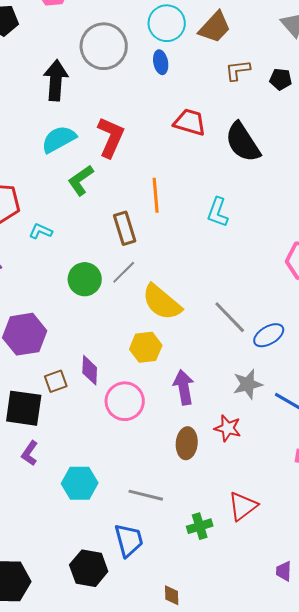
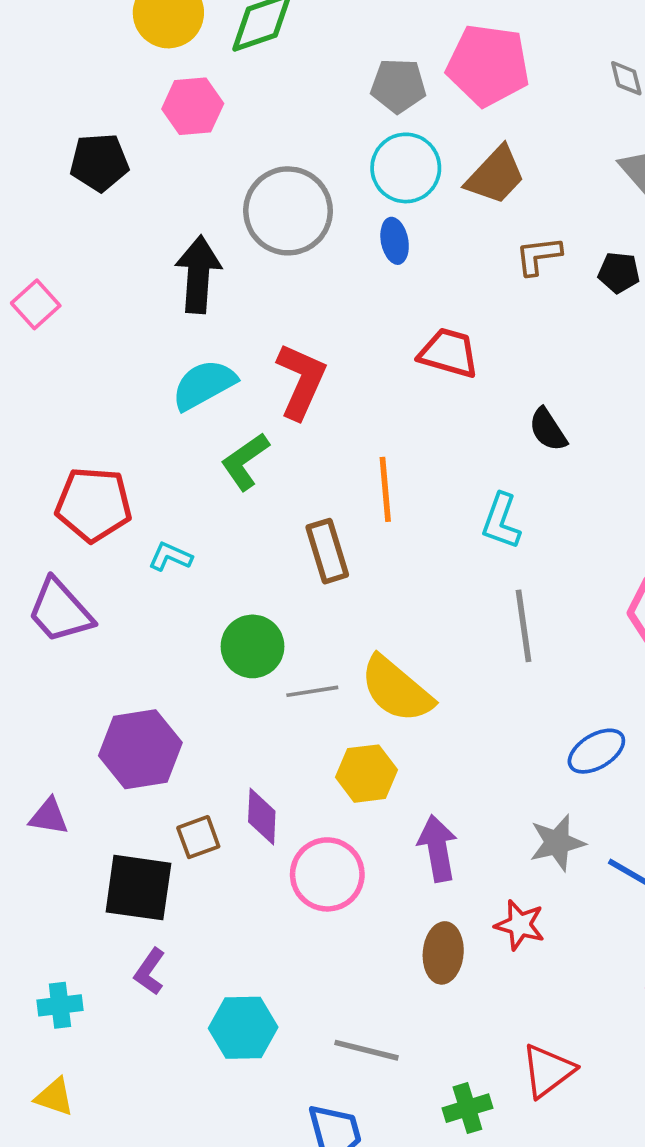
black semicircle: (243, 142) -> (548, 430), moved, size x0.6
gray line: (124, 272) -> (312, 691), moved, turned 36
gray line: (230, 317) -> (524, 626), moved, turned 36

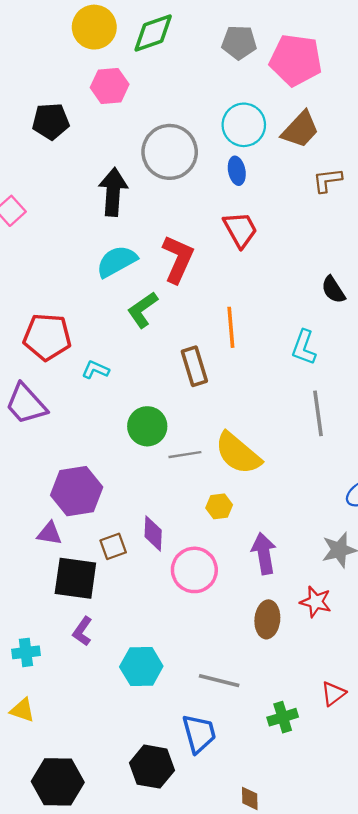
gray pentagon: (398, 86) -> (239, 42), moved
red trapezoid: (449, 353) -> (240, 230), moved, turned 45
yellow hexagon: (367, 774) -> (219, 506), size x0.7
purple triangle: (49, 817) -> (50, 533), moved
red triangle: (548, 1071) -> (333, 694), size x0.7

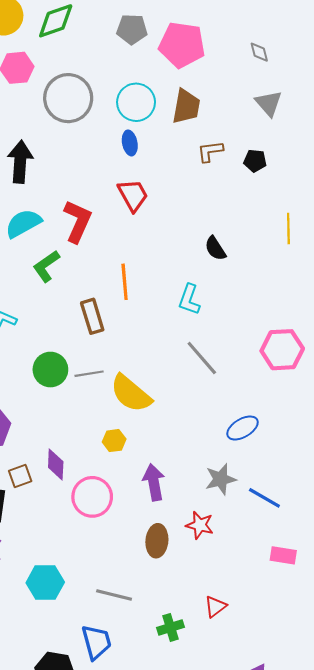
brown trapezoid: (300, 130) -> (186, 106), turned -33
gray circle: (170, 152) -> (68, 98), moved
gray line: (318, 413) -> (202, 358), turned -33
gray line: (185, 455) -> (89, 374), moved

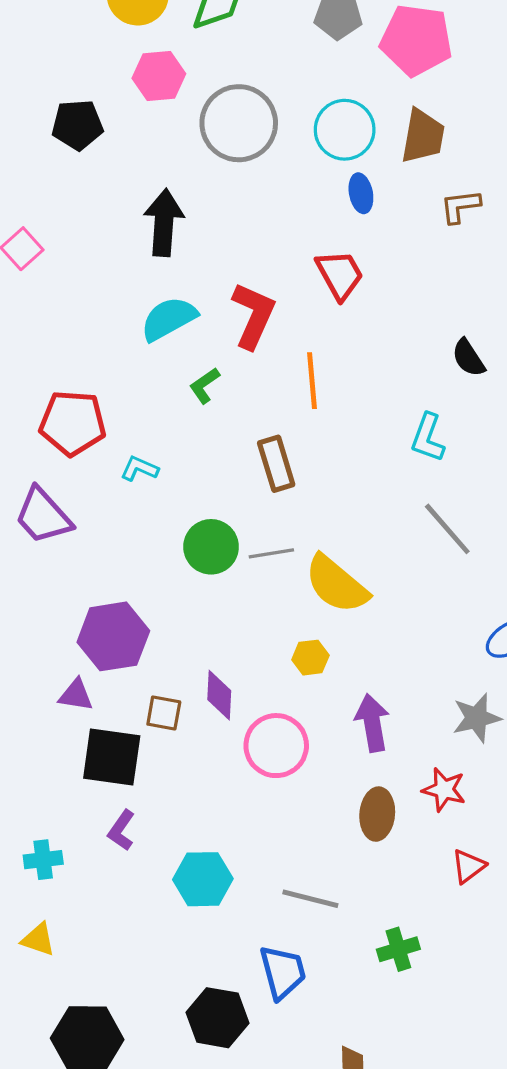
blue ellipse: (130, 143) -> (361, 193), moved
green L-shape: (46, 266) -> (205, 386), size x0.7
orange line: (125, 282) -> (312, 381), moved
brown square: (20, 476) -> (164, 713), turned 30
red triangle: (215, 607) -> (468, 866), moved

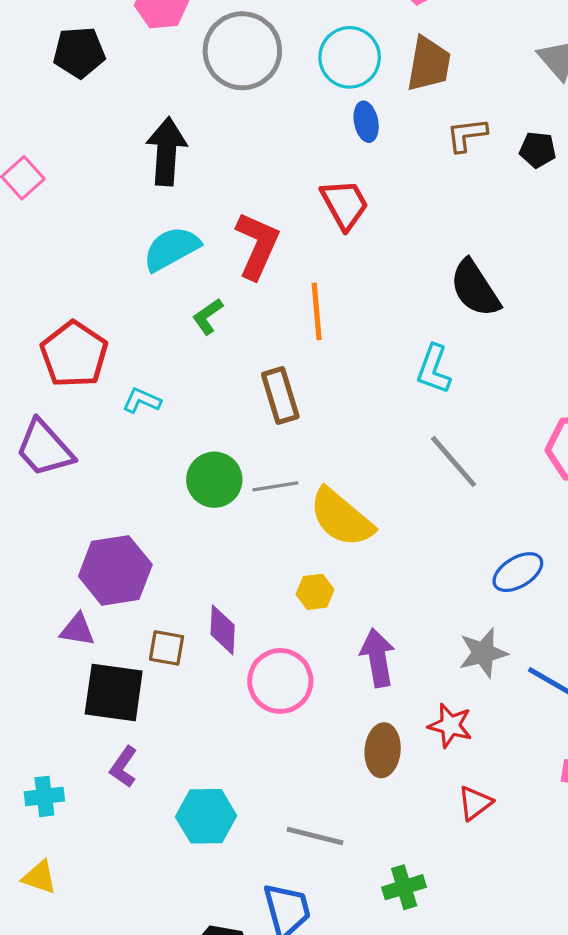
black semicircle: (468, 358) -> (475, 288), size x1.5
red pentagon: (73, 423) -> (74, 354), turned 30

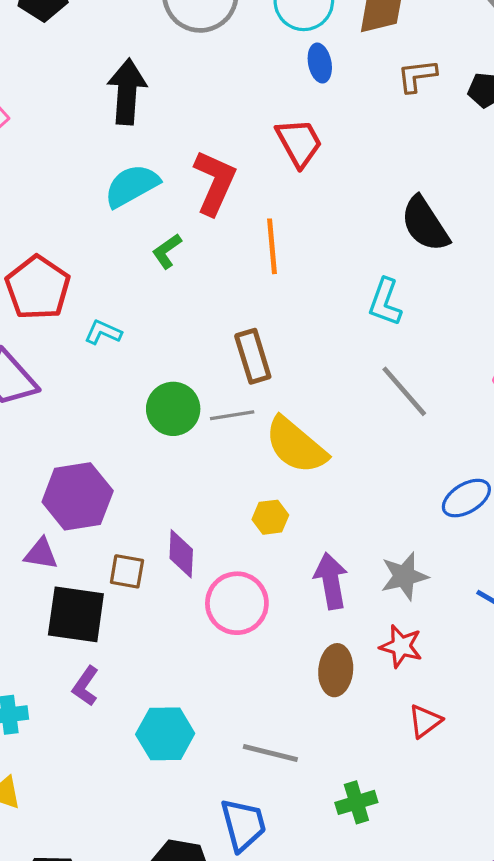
brown rectangle: (280, 396) -> (253, 356), moved
gray star: (483, 653) -> (404, 576), moved

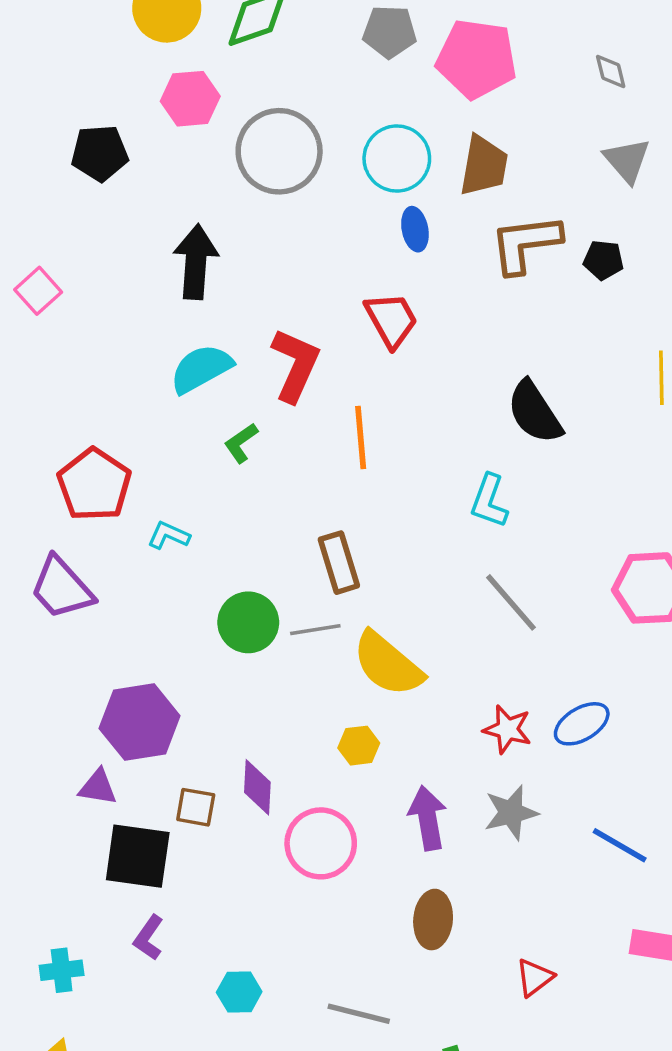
brown L-shape: (417, 76) -> (525, 244), size x1.6
red star: (401, 646) -> (507, 729), moved
cyan hexagon: (165, 734) -> (239, 992), size x0.7

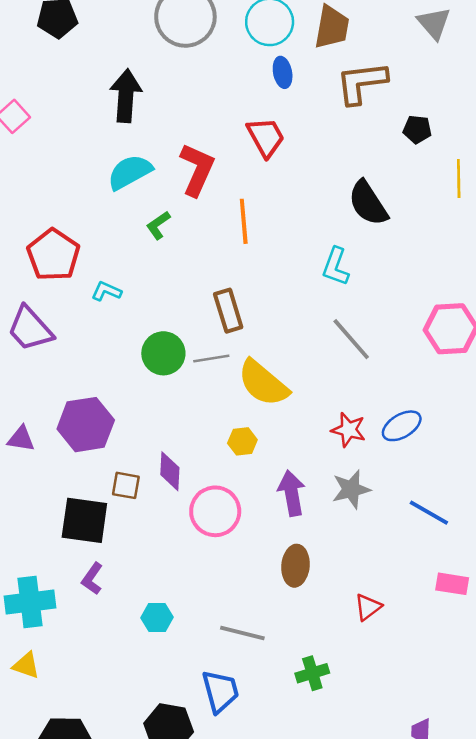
black pentagon: (603, 260) -> (417, 129), moved
purple triangle: (98, 787) -> (21, 439), moved
cyan cross: (62, 970) -> (30, 602), size x1.6

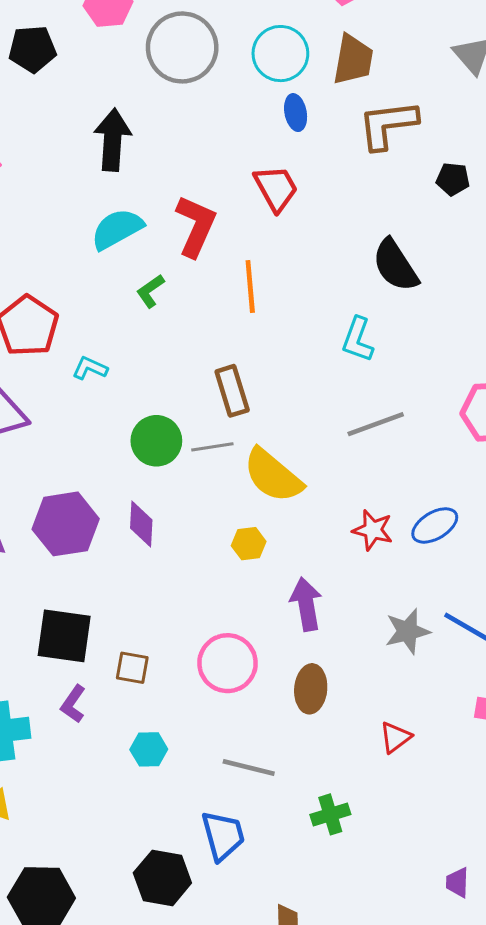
gray line: (351, 339) -> (376, 424), turned -69
purple diamond: (170, 471) -> (141, 524), moved
brown square: (126, 485) -> (132, 668), moved
gray star: (351, 489) -> (408, 631), moved
pink circle: (215, 511) -> (227, 663), moved

